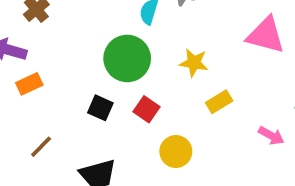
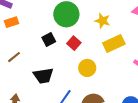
yellow rectangle: (219, 102) -> (114, 44), size x1.5
black square: (100, 108) -> (49, 40), turned 32

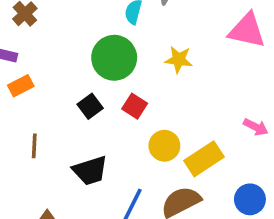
yellow rectangle: (114, 44) -> (204, 159), moved
brown line: (14, 57) -> (34, 146), turned -40

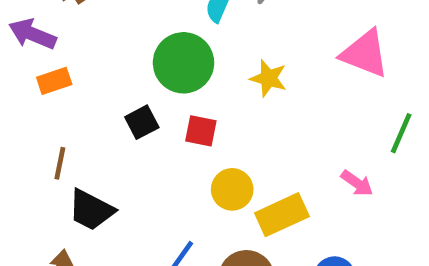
red square: (135, 106) -> (201, 131), turned -30
black trapezoid: (90, 171) -> (91, 210), moved, turned 36

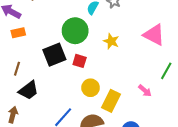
black square: (142, 122) -> (54, 55), size x1.6
black trapezoid: (91, 210) -> (28, 90), turned -70
yellow rectangle: (282, 215) -> (111, 101), turned -45

